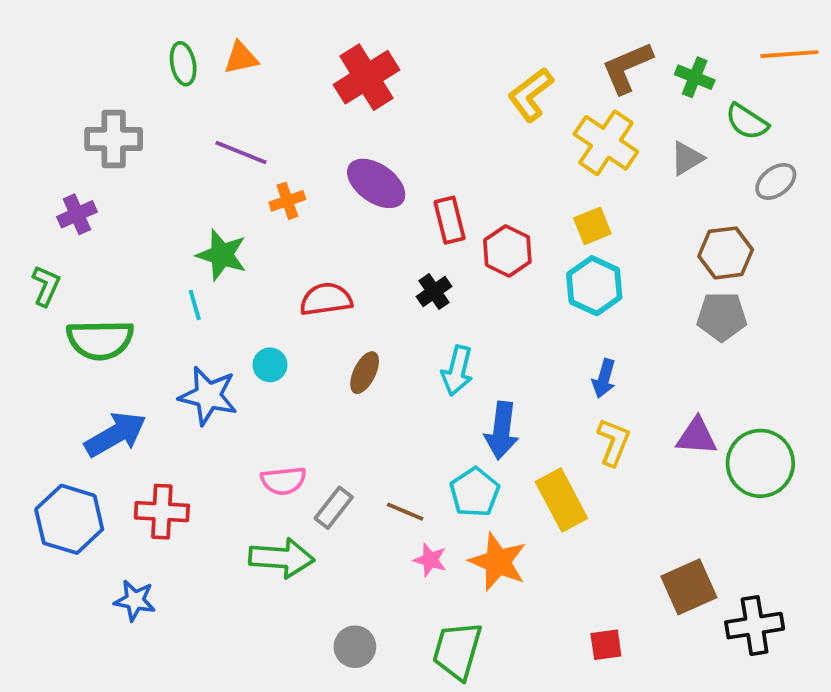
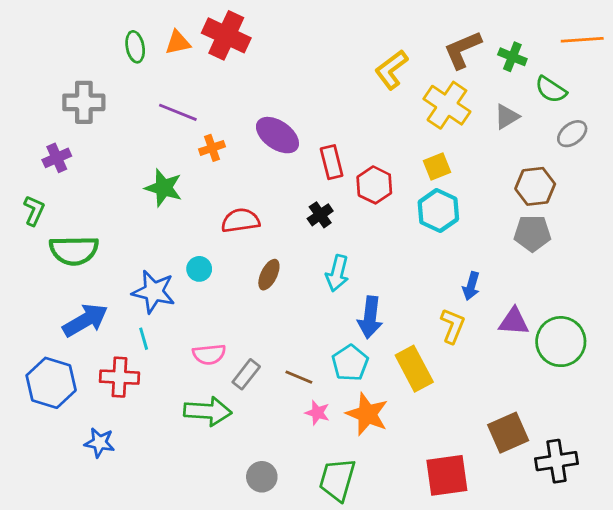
red cross: (367, 77) -> (226, 35), moved, turned -33
cyan line: (195, 305) -> (144, 339), moved
blue arrow: (604, 378) -> (471, 286), moved
red square: (606, 645) -> (447, 475), size x1.8

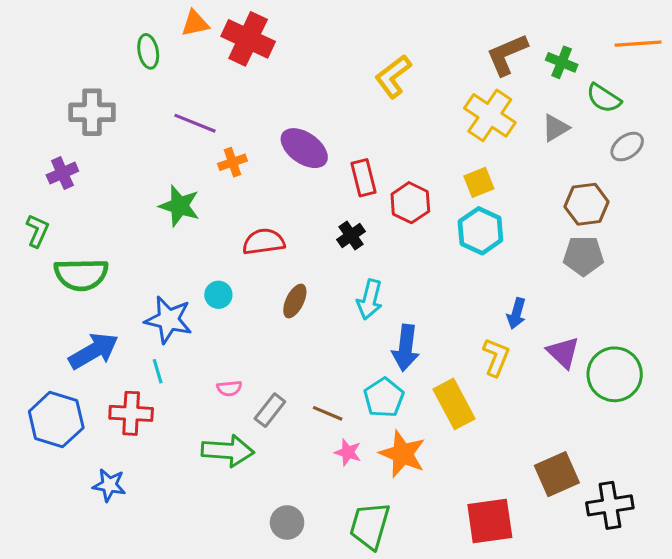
orange triangle: (178, 43) -> (195, 23), moved
yellow L-shape: (391, 70) -> (393, 76), moved
purple triangle: (514, 322) -> (563, 352), turned 40
pink semicircle: (209, 354) -> (229, 388), size x0.7

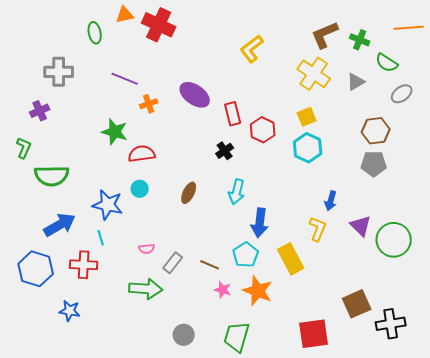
red semicircle: (264, 242) -> (142, 154), moved

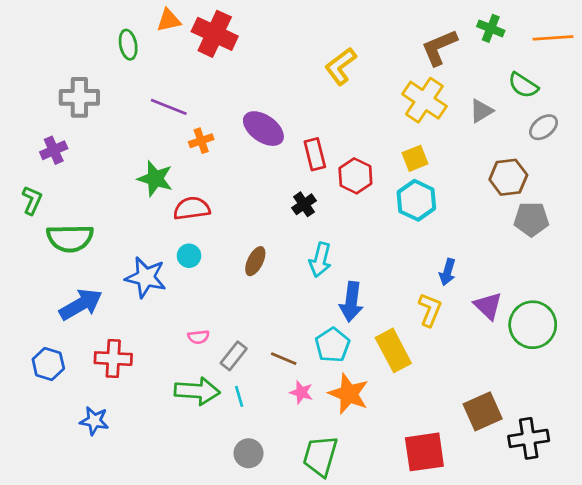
green cross: (360, 40) -> (491, 28), moved
gray pentagon: (374, 164) -> (531, 219), moved
cyan line: (101, 238) -> (239, 396), moved
blue hexagon: (36, 269) -> (48, 364), size x0.7

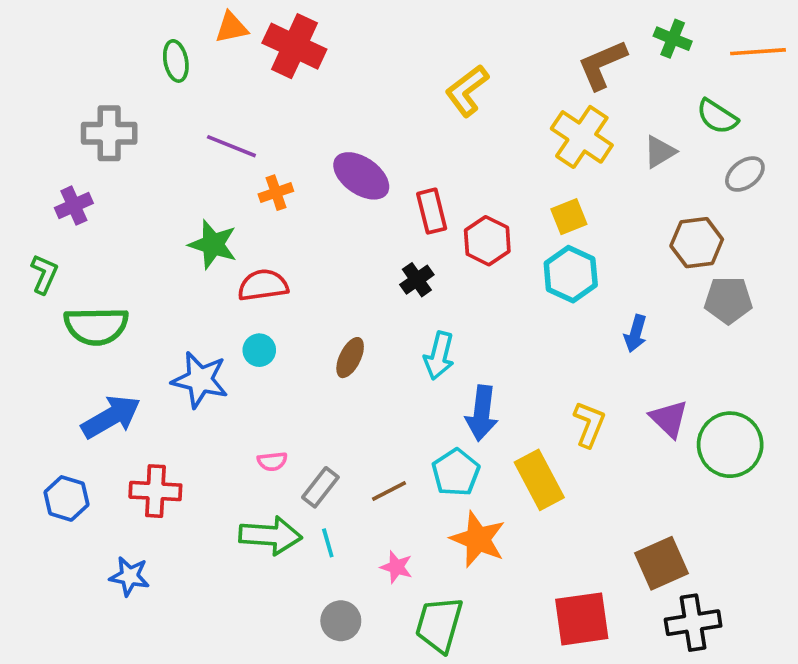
blue arrow: (447, 272) -> (636, 333), moved
brown line: (284, 359) -> (389, 491), turned -50
pink star: (301, 392) -> (396, 567), moved
black cross: (529, 438) -> (693, 623), moved

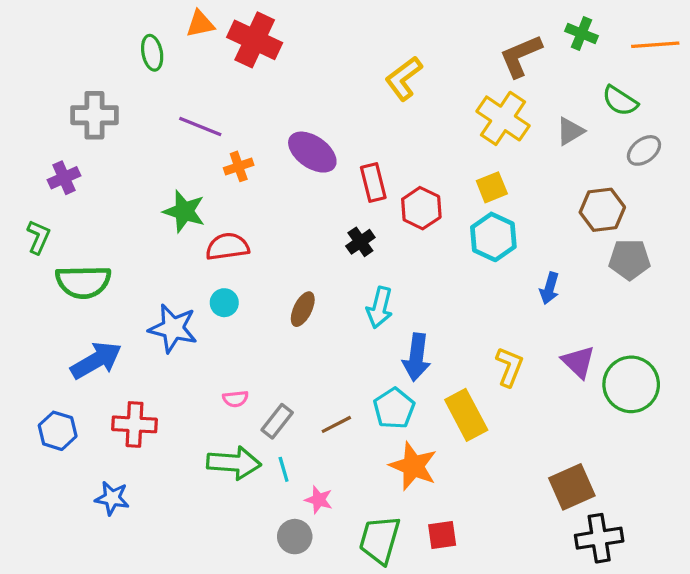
pink star: (396, 567) -> (319, 500), moved
red square: (582, 619) -> (442, 535), moved, size x0.6

